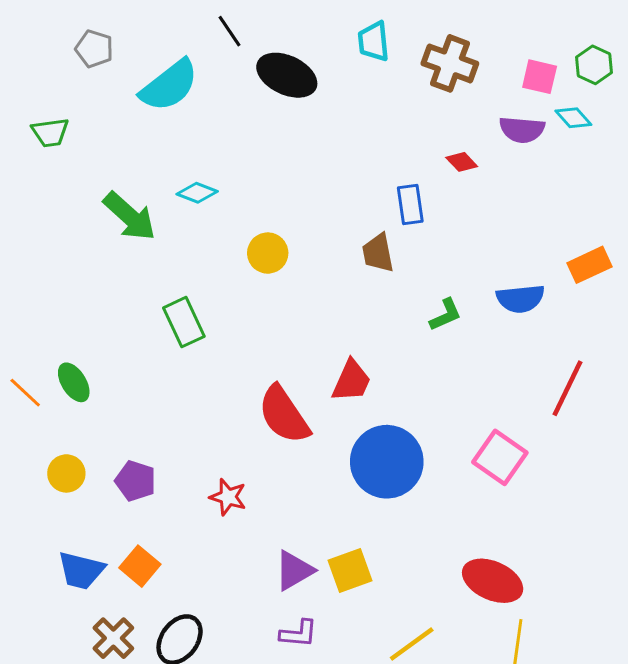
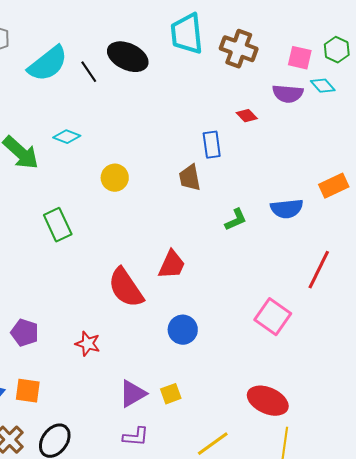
black line: (229, 31) -> (89, 72), moved
cyan trapezoid: (374, 41) -> (187, 34), size x1.5
blue circle: (387, 462) -> (183, 330), moved, size x0.6
orange square: (140, 566) -> (28, 391), turned -32
yellow square: (350, 570) -> (171, 394), size x0.7

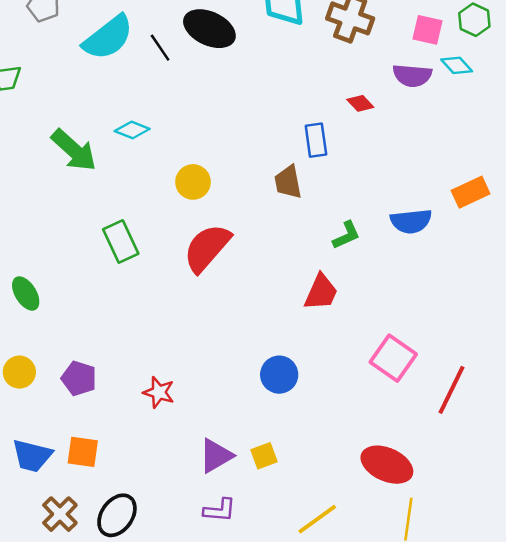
red trapezoid: (172, 265) -> (321, 292), moved
red line: (319, 270) -> (452, 390), moved
red semicircle: (126, 288) -> (207, 248), moved, turned 75

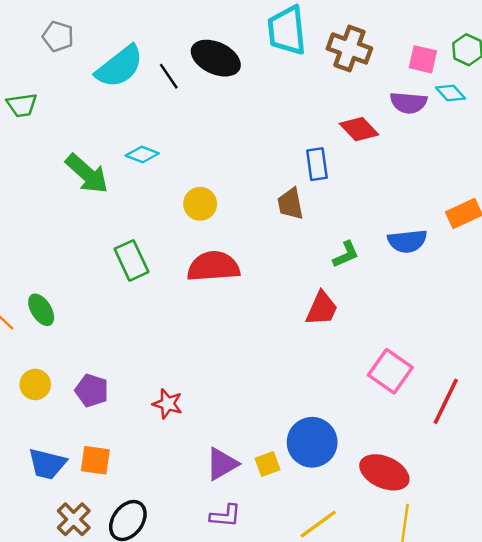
red diamond: (360, 103) -> (359, 129), size x1.5
red semicircle: (207, 248) -> (213, 266), turned 45
blue circle: (279, 375) -> (312, 442), moved, size x1.4

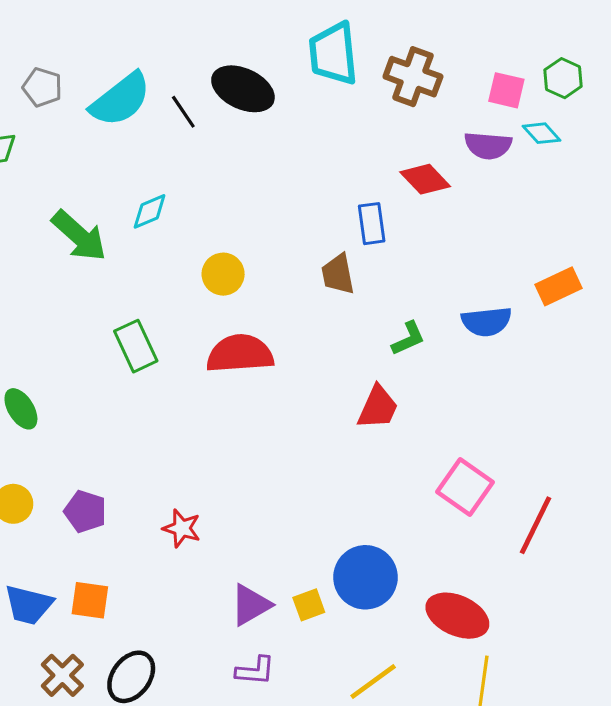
gray pentagon: (58, 36) -> (42, 87), moved
cyan diamond: (142, 154) -> (150, 211), turned -44

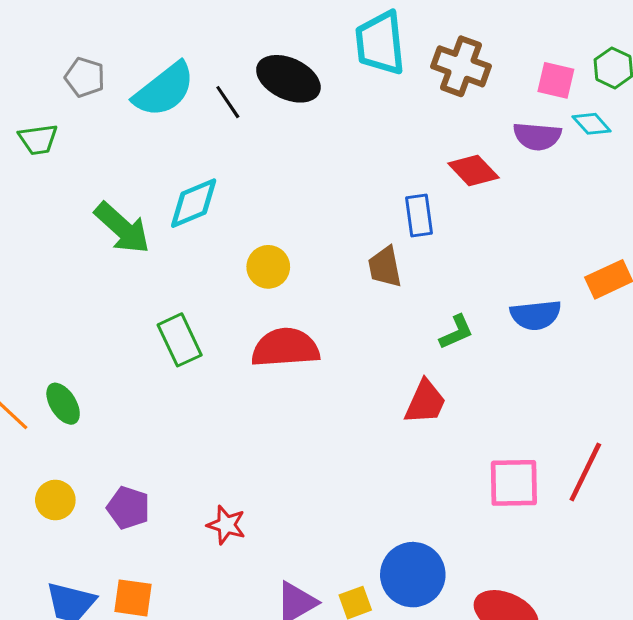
cyan diamond: (150, 211) -> (194, 203), size x1.4
pink square: (465, 487) -> (514, 483), turned -36
red line: (535, 525) -> (585, 472), moved

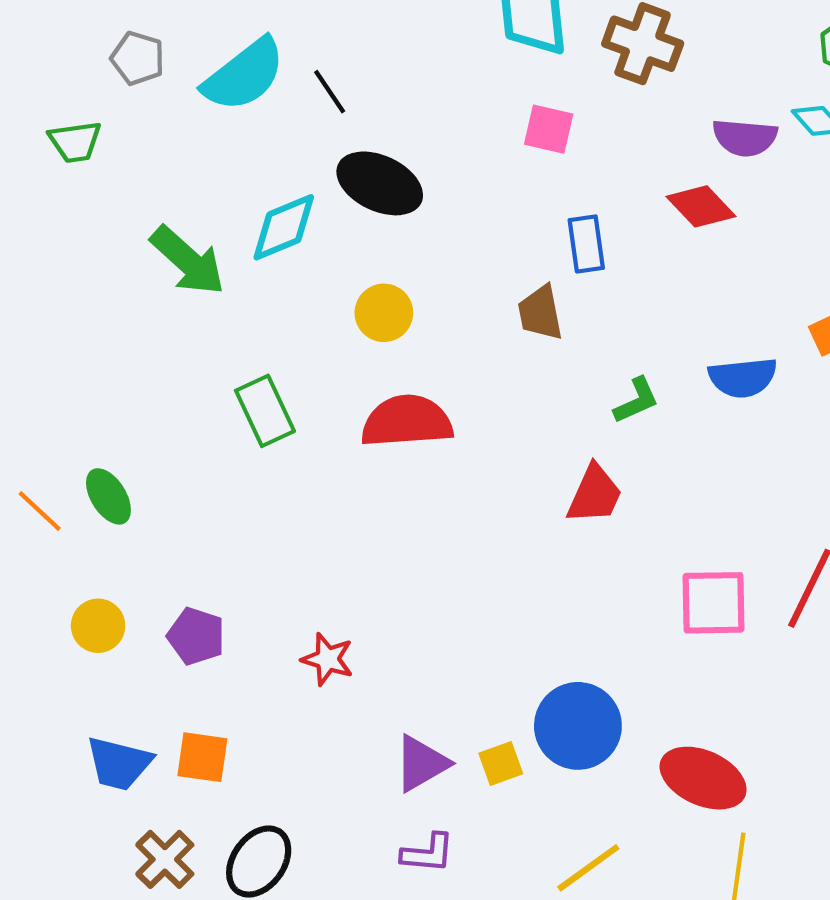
black ellipse: (288, 79) -> (380, 183), moved
pink square: (556, 80) -> (549, 129), moved
red diamond: (473, 170) -> (701, 206), moved

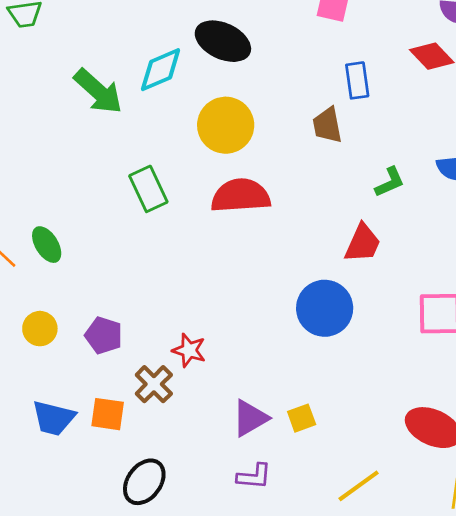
yellow circle: (384, 313) -> (226, 125), size x1.5
blue circle: (578, 726) -> (325, 308), moved
brown cross: (165, 859) -> (154, 384), moved

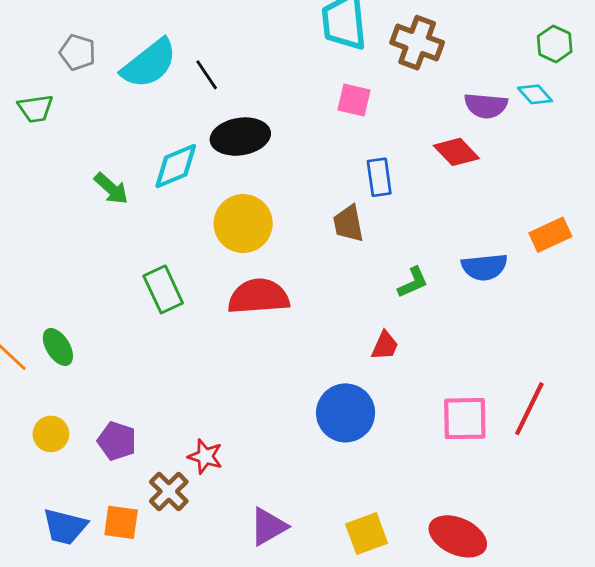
black ellipse: (223, 41) -> (240, 137), turned -34
green arrow: (98, 91) -> (111, 188), size x0.7
red trapezoid: (363, 243) -> (385, 346), size x0.7
yellow square: (302, 418) -> (367, 534), moved, size x1.4

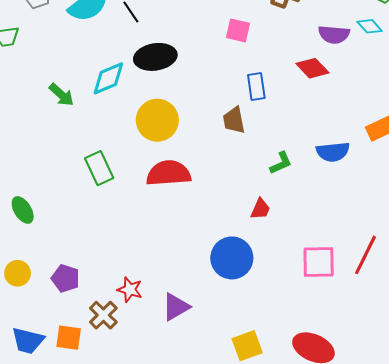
purple triangle: (268, 527) -> (176, 307), moved

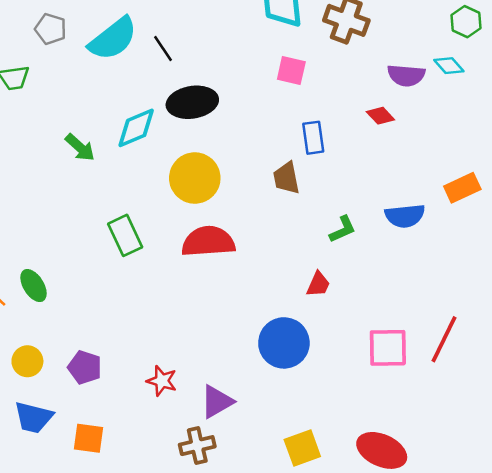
red diamond: (312, 68) -> (380, 116), size x0.7
brown cross: (103, 315) -> (197, 446), moved, turned 32
blue trapezoid: (28, 341) -> (34, 417), moved

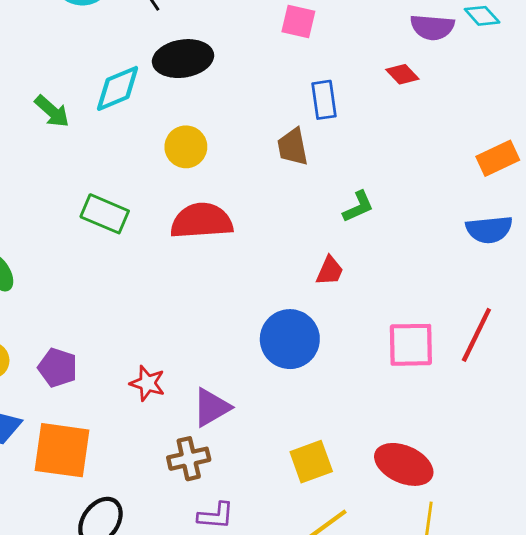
yellow circle: (195, 178) -> (186, 147), size x0.7
blue semicircle: (405, 216) -> (489, 229), moved
green rectangle: (125, 235) -> (105, 214), turned -42
orange square: (88, 438) -> (62, 450), size x1.6

